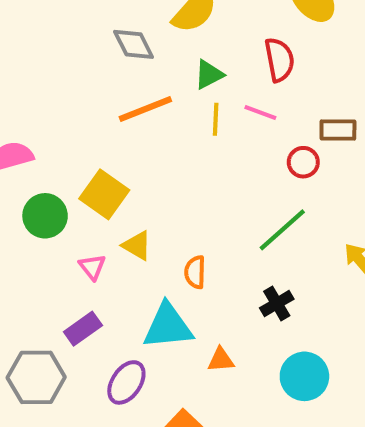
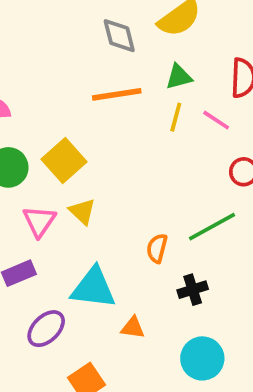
pink triangle: (92, 267) -> (39, 221), size x1.4
orange semicircle: (195, 272) -> (157, 248), moved

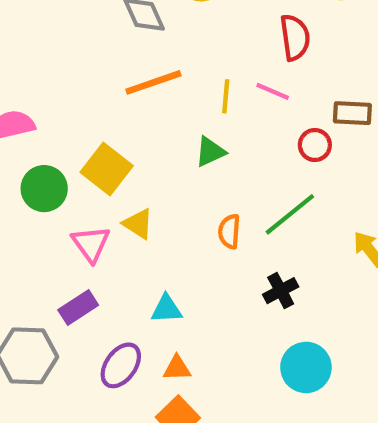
green triangle: (179, 77) -> (210, 152), moved
orange semicircle: (157, 248) -> (229, 231), moved
cyan triangle: (93, 288) -> (166, 309), size x0.6
orange triangle: (133, 328) -> (177, 368), moved

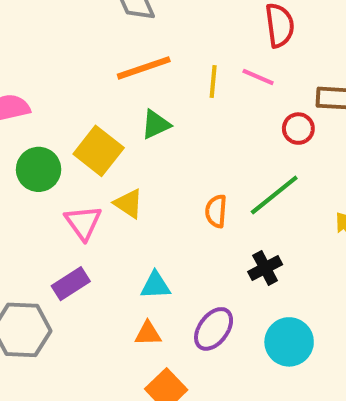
green triangle: (210, 152) -> (156, 124), moved
purple ellipse: (121, 365) -> (214, 329), moved
orange triangle: (177, 368) -> (148, 334), moved

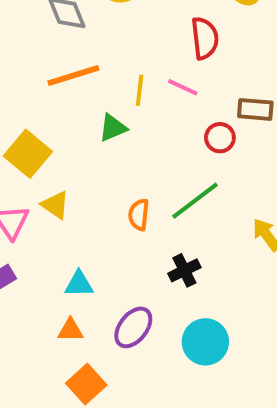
green triangle: (156, 124) -> (113, 128), moved

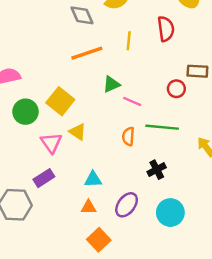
pink line: (183, 87) -> (132, 101), moved
yellow line: (140, 90) -> (129, 41), moved
green line: (195, 201) -> (162, 127), turned 44

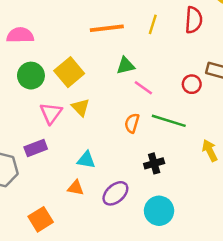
orange square: (99, 240) -> (41, 219), moved

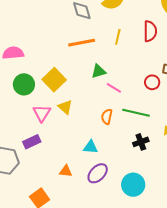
cyan triangle: (86, 160) -> (91, 147), moved
black cross: (154, 163) -> (141, 142), moved

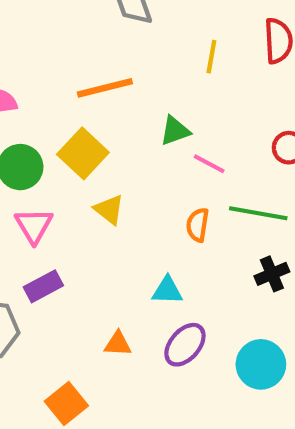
orange line: (82, 43) -> (105, 88), moved
pink triangle: (42, 113) -> (34, 226), moved

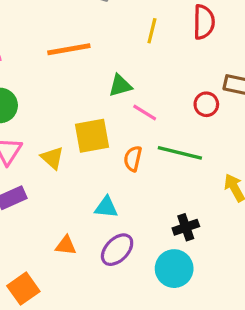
yellow square: (83, 153) -> (92, 136), moved, turned 33
yellow triangle: (109, 210) -> (52, 158), moved
black cross: (272, 274) -> (186, 227), moved

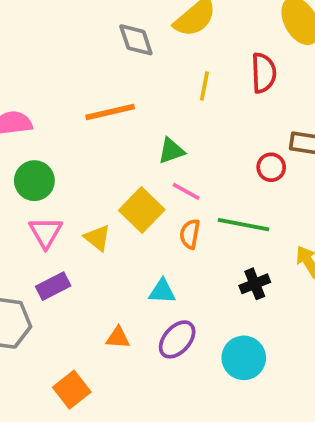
pink line: (145, 113) -> (186, 191), moved
yellow square: (92, 136) -> (142, 210), turned -33
black cross: (186, 227) -> (255, 284), moved

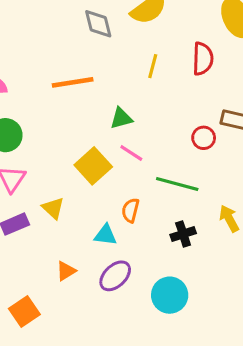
orange semicircle: (190, 234) -> (130, 210), moved
yellow triangle: (97, 238) -> (53, 208), moved
orange triangle: (118, 338) -> (66, 271), turned -40

